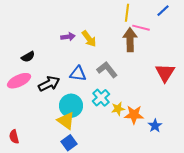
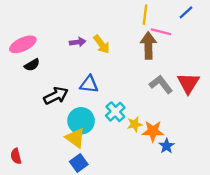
gray L-shape: (107, 70) -> (161, 84), moved
pink ellipse: (19, 81) -> (23, 44), moved
blue star: (155, 126) -> (167, 146), moved

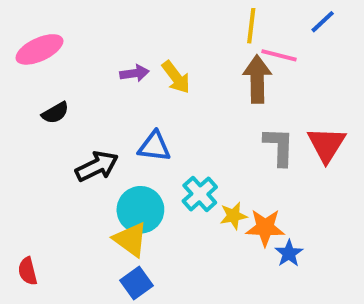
pink ellipse: (23, 44) -> (39, 49), moved
gray L-shape: (161, 84) -> (279, 146), turned 40

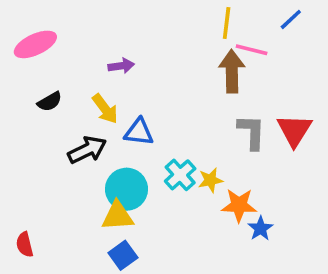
yellow arrow: (176, 77) -> (105, 109), moved
yellow star: (233, 216) -> (210, 180), moved
yellow triangle: (131, 239) -> (118, 216), turned -40

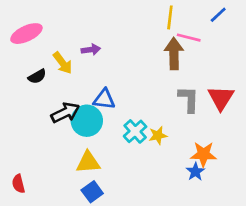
yellow arrow: (105, 109) -> (63, 63), moved
cyan circle: (126, 189) -> (87, 121), moved
orange star: (239, 205) -> (203, 154), moved

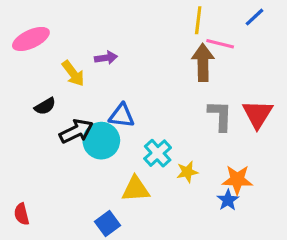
black semicircle: (37, 76) -> (45, 106), moved
yellow star: (158, 135) -> (187, 172), moved
yellow triangle: (88, 162) -> (136, 189), moved

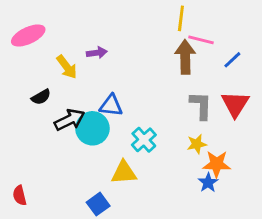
blue line: (255, 17) -> (232, 60), moved
yellow star: (187, 172) -> (197, 144), moved

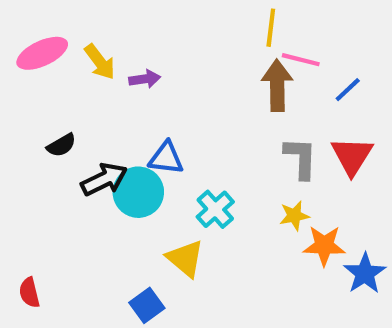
yellow arrow: (67, 67) -> (100, 62), moved
yellow triangle: (124, 173) -> (185, 258), turned 44
blue star: (208, 183) -> (365, 273), moved, size x1.4

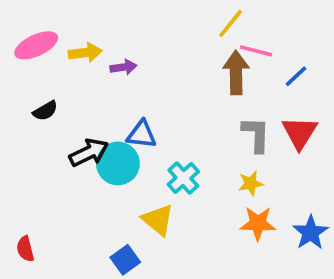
yellow line: (271, 28) -> (231, 24), turned 32
yellow arrow: (100, 62) -> (85, 53), turned -60
black semicircle: (61, 145) -> (45, 111), moved
orange star: (324, 246) -> (258, 223), moved

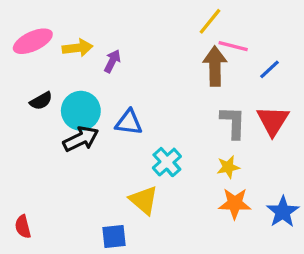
purple arrow: (123, 67) -> (112, 61), turned -55
cyan circle: (118, 163) -> (81, 111), moved
blue square: (125, 260) -> (114, 237), turned 30

